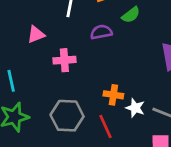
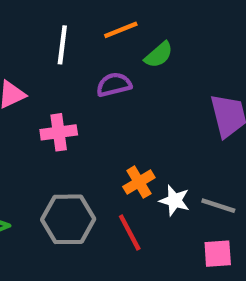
orange cross: (113, 95) -> (139, 182), turned -36

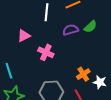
green semicircle: (159, 55) -> (90, 27), moved
pink cross: (59, 132) -> (46, 52), turned 35

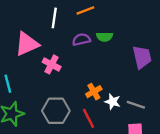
green semicircle: (90, 27) -> (105, 37), turned 40
pink triangle: (24, 36) -> (27, 44), size x1.6

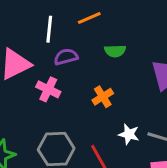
purple semicircle: (81, 40) -> (66, 57), moved
orange cross: (94, 92) -> (103, 97), moved

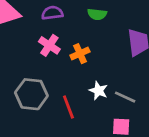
pink cross: (48, 89) -> (49, 45), moved

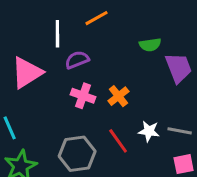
green semicircle: (97, 14) -> (150, 45), moved
red line: (68, 107) -> (118, 141), moved

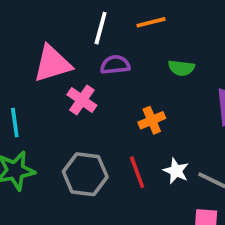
green semicircle: (150, 45) -> (181, 68), moved
pink cross: (83, 96) -> (82, 100), moved

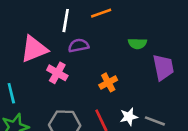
green semicircle: (181, 68) -> (137, 44), moved
white star: (176, 171) -> (129, 117), turned -30

